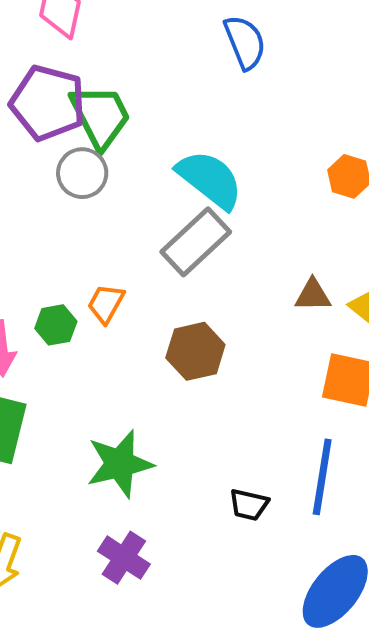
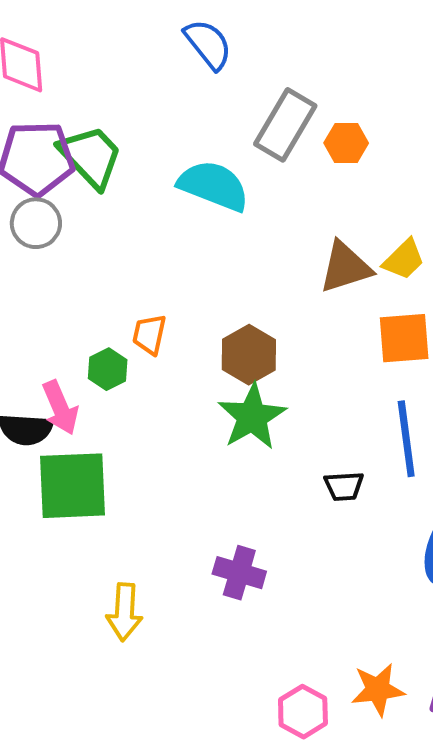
gray circle: (82, 173) -> (36, 223), moved
gray rectangle: (196, 242) -> (285, 125), moved
brown triangle: (313, 295) -> (345, 267), size x1.5
green star: (120, 464) -> (252, 417), moved

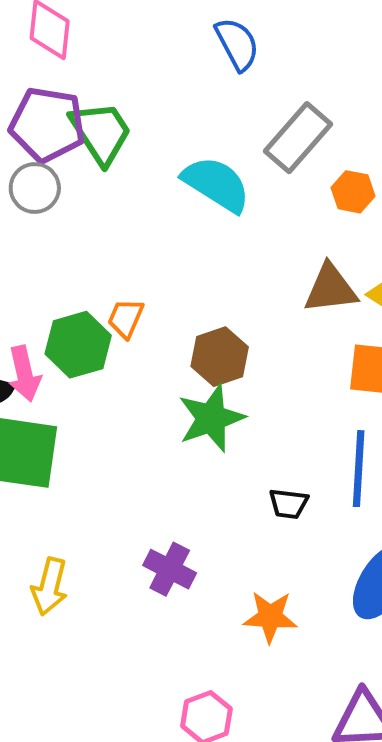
orange hexagon: (346, 143) -> (353, 192), moved
green hexagon: (108, 369) -> (78, 345), size x1.6
orange star: (378, 690) -> (270, 617), moved

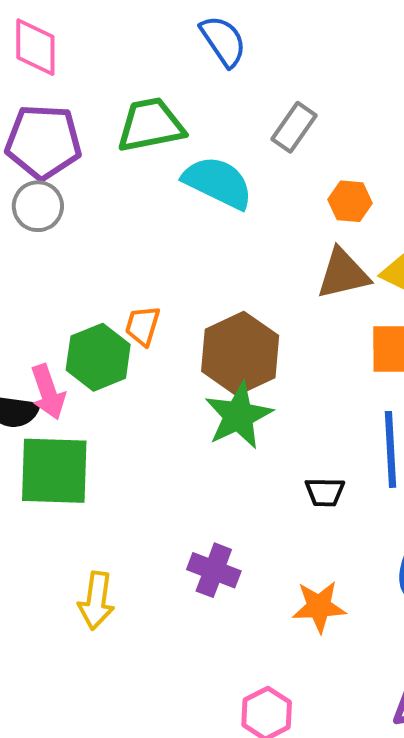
green trapezoid: (101, 133) -> (151, 125), moved, turned -62
gray rectangle: (298, 138) -> (294, 127), size x0.7
orange hexagon: (353, 192) -> (350, 201), moved
brown hexagon: (220, 357) -> (240, 353), size x1.4

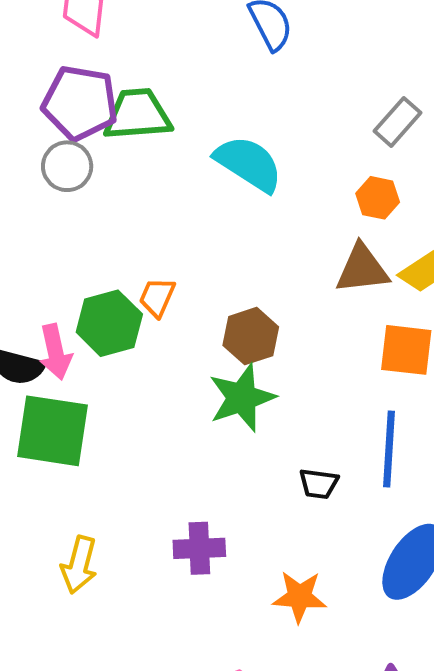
green trapezoid: (151, 125) -> (137, 115), moved
gray rectangle: (294, 127) -> (398, 122), moved
brown hexagon: (240, 353) -> (251, 336), size x0.7
purple cross: (214, 570) -> (199, 548), turned -30

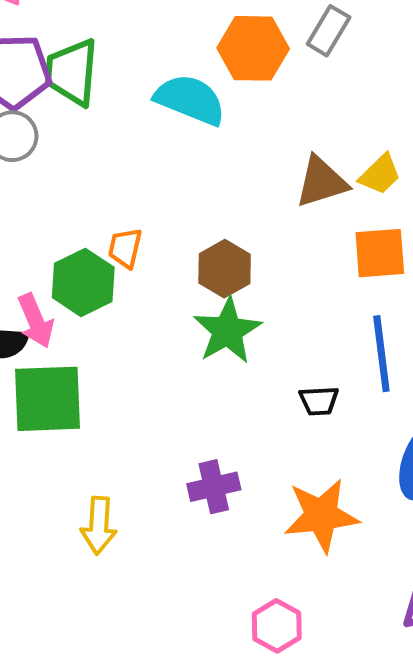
green trapezoid: (137, 115) -> (72, 72), turned -70
orange hexagon: (378, 198) -> (253, 48), moved, size x1.6
orange star: (300, 597) -> (321, 515), size x1.4

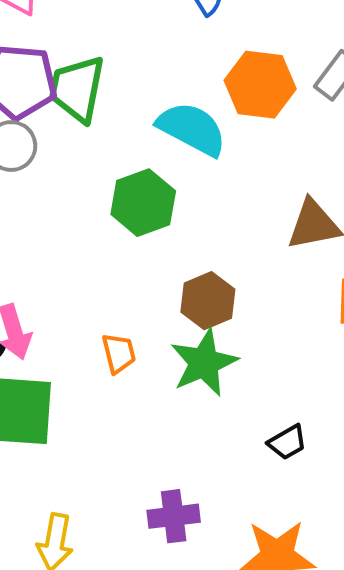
orange trapezoid: (125, 248) -> (119, 353), moved, turned 147
green hexagon: (83, 282) -> (143, 203), moved
black trapezoid: (319, 401) -> (287, 442), turned -33

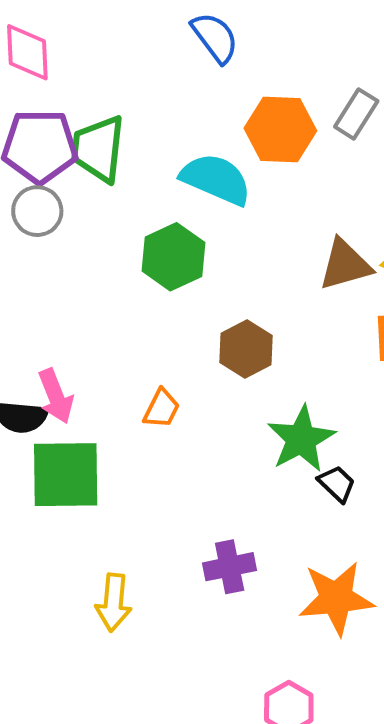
orange trapezoid: (119, 353) -> (161, 409), turned 45
green star: (204, 363) -> (301, 439), moved
black trapezoid: (287, 442) -> (337, 484), turned -102

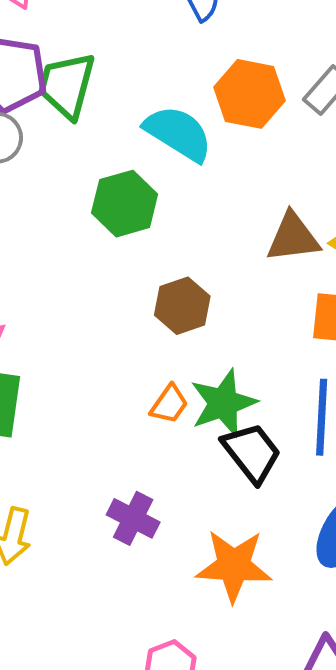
orange trapezoid: (161, 409) -> (169, 404), moved
black trapezoid: (337, 484) -> (252, 453), size x1.6
purple cross: (230, 567) -> (133, 518), turned 30

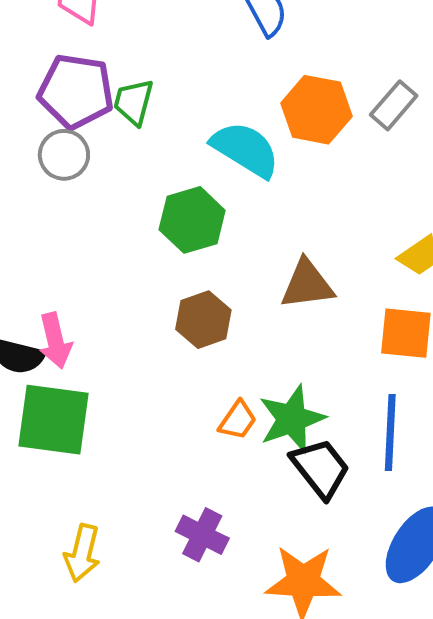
green trapezoid: (67, 85) -> (134, 102), size x0.7
brown triangle: (293, 237) -> (307, 284), moved
brown hexagon: (182, 306) -> (203, 320), moved

